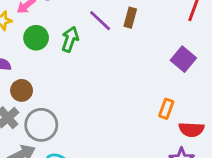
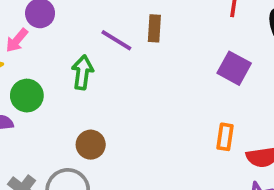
green circle: (36, 38) -> (27, 96), moved
brown circle: (22, 90) -> (91, 145), moved

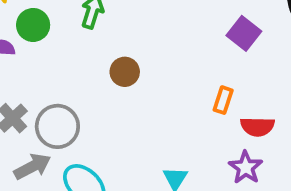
brown circle: (91, 145) -> (125, 72), moved

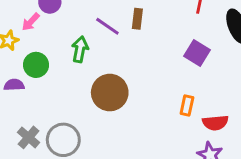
brown circle: (125, 72) -> (110, 93), size x1.6

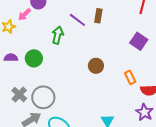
green circle: (36, 65) -> (34, 58), moved
brown circle: (110, 93) -> (96, 66), moved, size x0.6
orange rectangle: (187, 106) -> (130, 77), turned -40

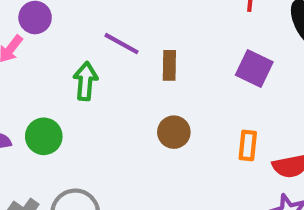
brown rectangle: (98, 16) -> (169, 65), moved
orange rectangle: (130, 77) -> (248, 145), turned 40

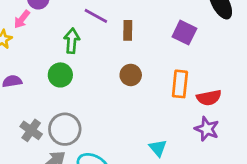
green circle: (44, 136) -> (60, 75), moved
orange rectangle: (248, 145) -> (180, 84), size x1.4

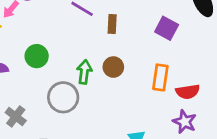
green arrow: (72, 41) -> (84, 72), moved
green circle: (60, 75) -> (37, 56), moved
gray circle: (65, 129) -> (63, 97), moved

